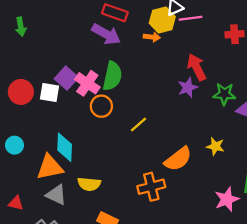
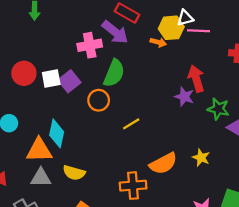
purple square: (66, 78) -> (69, 81), moved
pink cross: (87, 83) -> (90, 45), moved, turned 35
purple star: (188, 87) -> (184, 97), turned 30
white square: (49, 92) -> (51, 79), turned -30
gray triangle: (56, 195) -> (41, 178), turned -35

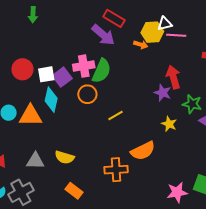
pink cross: (90, 45) -> (84, 66), moved
cyan diamond: (57, 133) -> (51, 100), moved
orange triangle: (39, 150) -> (30, 116), moved
yellow star: (201, 158) -> (169, 124), moved

